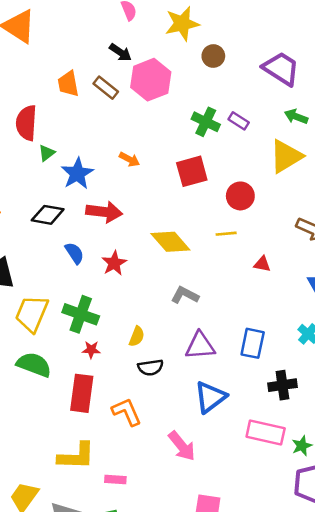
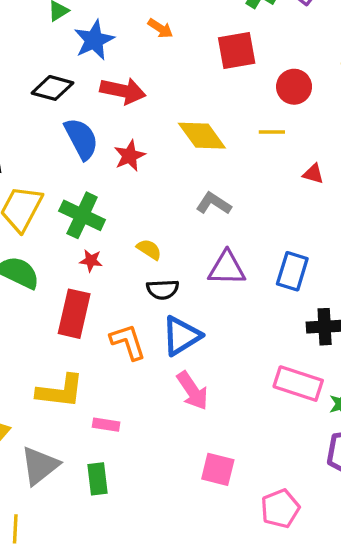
blue semicircle: (74, 253) -> (81, 139), size x1.5
yellow semicircle: (137, 336) -> (149, 249), turned -84
blue triangle: (210, 397) -> (181, 336), moved

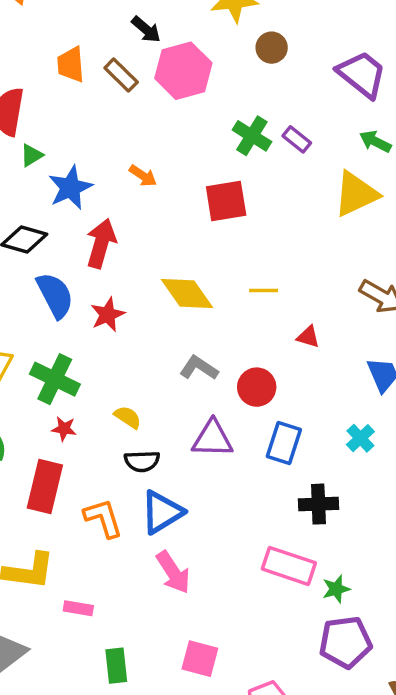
red circle: (294, 87) -> (257, 387), moved
red arrow: (123, 91) -> (101, 243), turned -87
green rectangle: (98, 479) -> (116, 666), moved

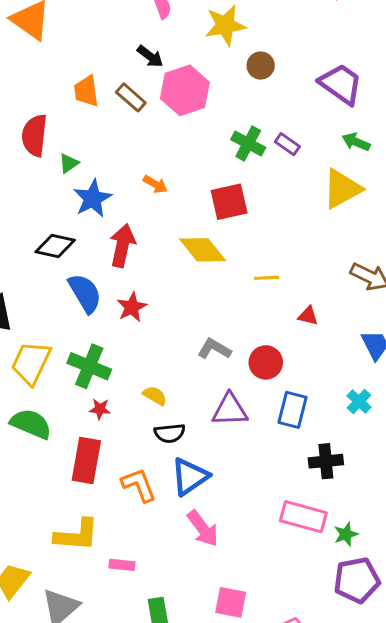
green triangle: (32, 155) -> (69, 163), moved
yellow diamond: (187, 294) -> (203, 250), moved

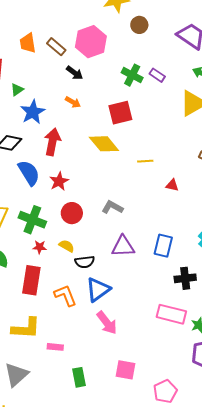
black arrow: (150, 56) -> (74, 73), moved
red circle: (266, 362) -> (72, 213), moved
yellow semicircle: (155, 396) -> (67, 246), moved

